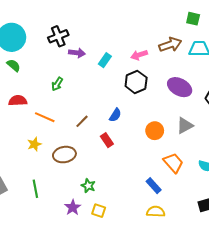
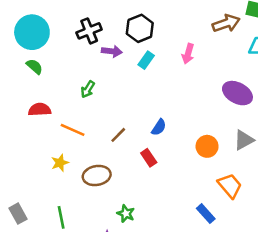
brown arrow: (170, 45) -> (226, 23), moved
pink arrow: (139, 55) -> (188, 54), turned -56
black hexagon: (136, 82) -> (140, 28), moved

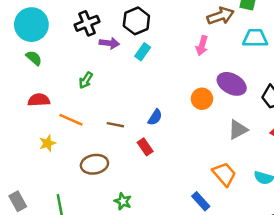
pink arrow: (188, 54) -> (202, 46), moved
brown line: (118, 135) -> (115, 125), turned 56
orange circle: (207, 146) -> (202, 99), moved
yellow star: (60, 163) -> (47, 143), moved

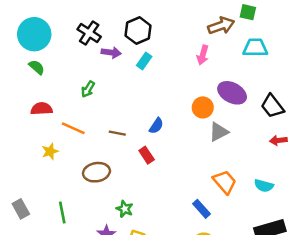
black cross: (87, 23) -> (89, 33), turned -35
gray triangle: (238, 130) -> (219, 132), moved

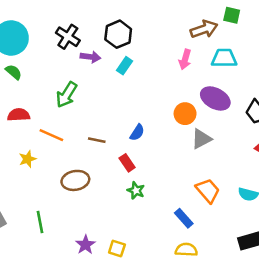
cyan trapezoid: (255, 48) -> (224, 58), moved
green arrow: (88, 89) -> (67, 95), size x1.5
green star: (125, 209) -> (136, 191), moved

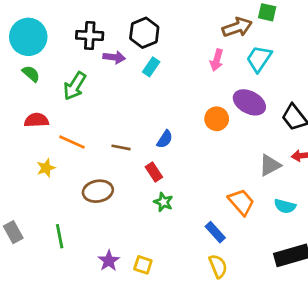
black cross: (68, 37) -> (90, 35), turned -30
cyan trapezoid: (224, 58) -> (259, 59), turned -56
green arrow: (67, 95) -> (75, 86), moved
gray triangle: (201, 139) -> (270, 165), moved
yellow semicircle: (186, 250) -> (218, 266), turned 65

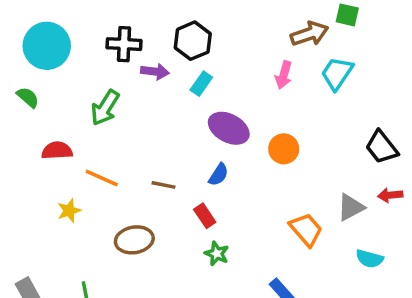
green semicircle: (31, 74) -> (28, 97), moved
purple ellipse: (249, 102) -> (229, 128), moved
orange trapezoid: (241, 202) -> (306, 230), moved

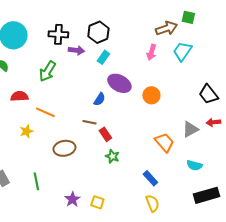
blue semicircle: (218, 175) -> (99, 99), moved
brown line: (163, 185) -> (89, 122), moved
cyan semicircle: (370, 259) -> (194, 165), moved

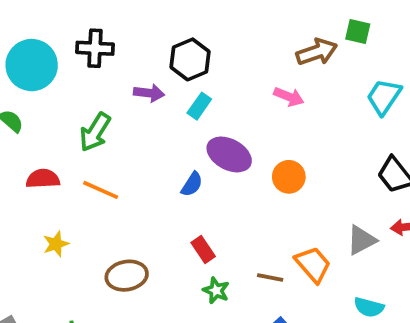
black cross: (58, 34) -> (95, 48), moved
cyan trapezoid: (182, 51) -> (384, 97), moved
pink arrow: (151, 52) -> (289, 97), turned -84
orange line: (45, 112) -> (101, 190), moved
brown line: (89, 122) -> (270, 277), moved

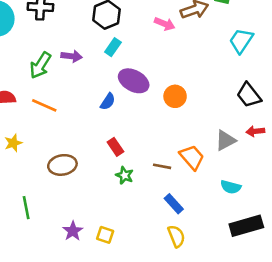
purple arrow: (149, 93) -> (71, 56), moved
pink arrow: (289, 97) -> (165, 24), moved

